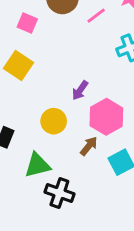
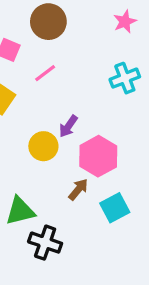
pink line: (96, 16) -> (45, 73), moved
yellow circle: (54, 121) -> (43, 146), moved

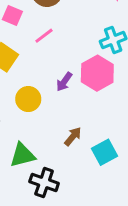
yellow circle: (43, 146) -> (28, 99), moved
pink hexagon: (98, 156) -> (97, 73), moved

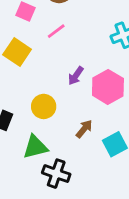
pink hexagon: (97, 73) -> (108, 87), moved
yellow circle: (28, 99) -> (44, 106), moved

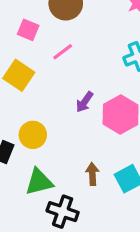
yellow circle: (44, 106) -> (33, 135), moved
brown arrow: (84, 129) -> (92, 174), moved, turned -42

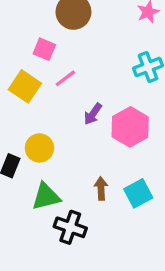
pink square: (28, 30) -> (44, 49), moved
pink line: (63, 52) -> (65, 78), moved

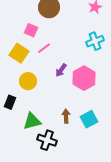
yellow circle: (39, 148) -> (28, 81), moved

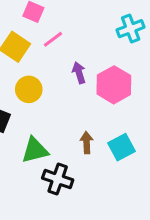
purple arrow: (61, 70) -> (79, 73), turned 128

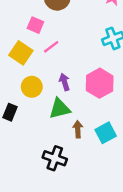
purple arrow: (79, 73) -> (64, 82), moved
green triangle: (35, 150) -> (60, 109), moved

